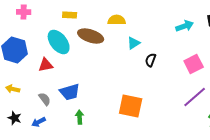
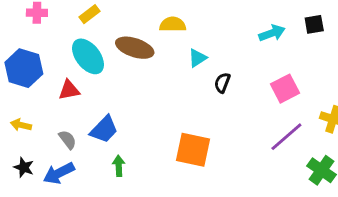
yellow rectangle: (70, 15) -> (89, 14), moved, turned -40
blue trapezoid: (70, 92) -> (104, 129), turned -30
blue arrow: (39, 122) -> (59, 173), size x1.5

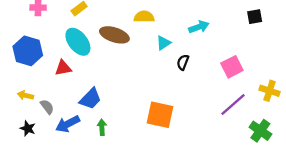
cyan arrow: (272, 33) -> (199, 27), moved
gray semicircle: (68, 140) -> (47, 107), moved
blue arrow: (59, 173) -> (68, 124), moved

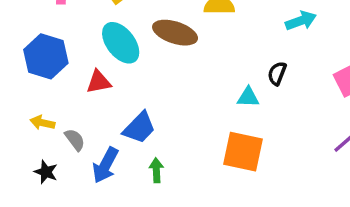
cyan triangle: (163, 43) -> (248, 97), moved, turned 35
blue arrow: (68, 124) -> (105, 165), turned -35

